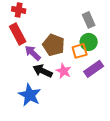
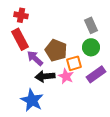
orange square: (80, 51) -> (74, 63), moved
black arrow: (43, 71) -> (45, 76), turned -30

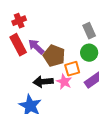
red cross: (21, 15) -> (19, 21), turned -32
purple arrow: (35, 58) -> (36, 47), moved

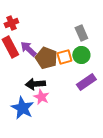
orange square: (72, 69) -> (64, 57), moved
pink star: (64, 82) -> (41, 97), moved

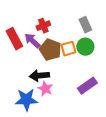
red cross: (11, 23) -> (43, 26), moved
purple rectangle: (86, 82) -> (87, 86), moved
blue star: (22, 108) -> (26, 100), turned -30

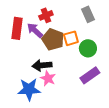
red rectangle: (14, 39) -> (17, 28), turned 35
green circle: (85, 47) -> (88, 48), moved

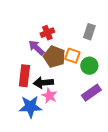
gray rectangle: (88, 14) -> (89, 32), turned 42
red rectangle: (17, 28) -> (24, 76), moved
orange square: (71, 38) -> (72, 56), turned 35

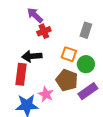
purple arrow: (36, 48) -> (35, 15), moved
brown pentagon: (54, 57) -> (67, 80), moved
black arrow: (43, 83) -> (32, 56), moved

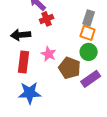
orange square: (69, 54) -> (88, 33), moved
black arrow: (32, 56) -> (21, 35), moved
pink star: (46, 94) -> (49, 54), moved

